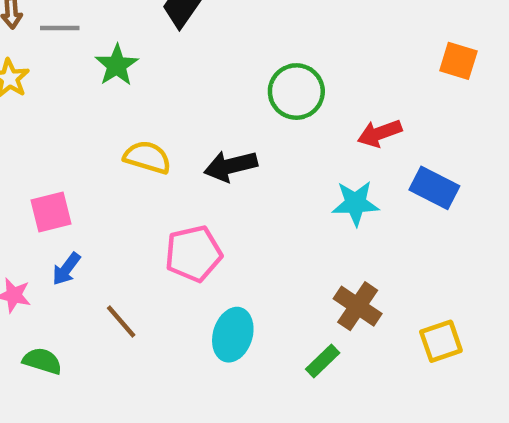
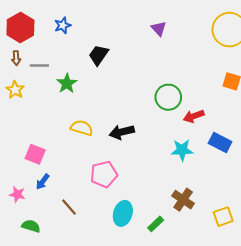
green circle: (296, 92) -> (168, 97), moved
pink square: (51, 212) -> (35, 154), turned 36
green rectangle: (323, 361) -> (156, 224), moved

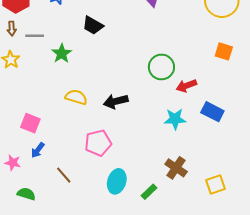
black trapezoid: (99, 55) -> (93, 25), turned -95

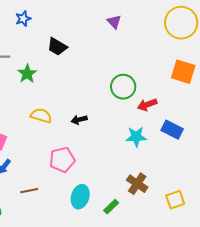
orange square: (224, 51) -> (183, 72), size x1.4
black arrow: (116, 101) -> (79, 120), size x0.7
brown line: (64, 175) -> (29, 191), turned -60

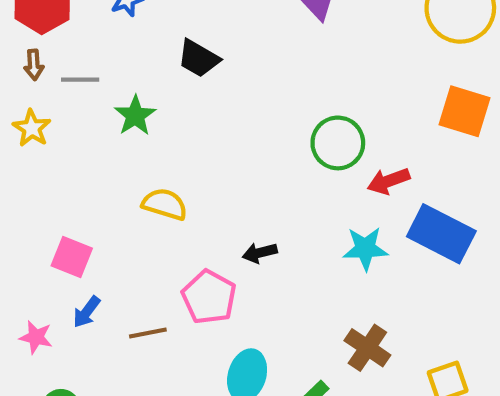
black arrow: (79, 120) -> (260, 253), moved
blue rectangle: (172, 130) -> (441, 234), size x1.4
pink pentagon: (62, 160) -> (209, 297), turned -30
brown line: (29, 191) -> (148, 333), moved

